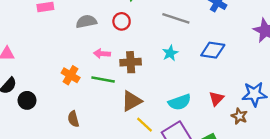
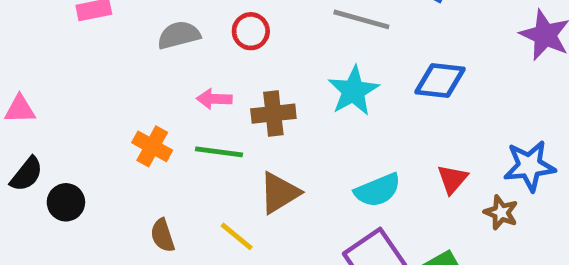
cyan star: (170, 53) -> (353, 91), size x1.5
yellow line: (145, 125) -> (237, 236), moved

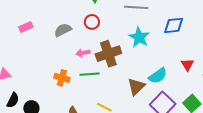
brown cross: (273, 114) -> (108, 54), size x1.4
brown triangle: (279, 193) -> (136, 86), moved

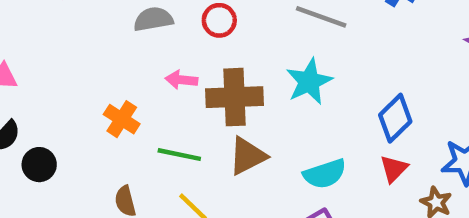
blue diamond: (174, 25) -> (395, 118), moved, turned -55
green line: (90, 74) -> (179, 155), moved
brown triangle: (136, 86) -> (247, 156), moved

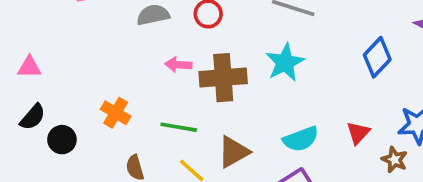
blue diamond: (395, 118) -> (377, 57), moved
orange cross: (122, 119) -> (116, 113), moved
brown triangle: (247, 156) -> (234, 152), moved

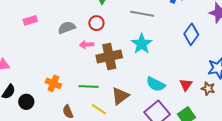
pink arrow: (178, 65) -> (87, 45), moved
red triangle: (358, 133) -> (186, 85), moved
cyan semicircle: (301, 139) -> (156, 84), turned 54

